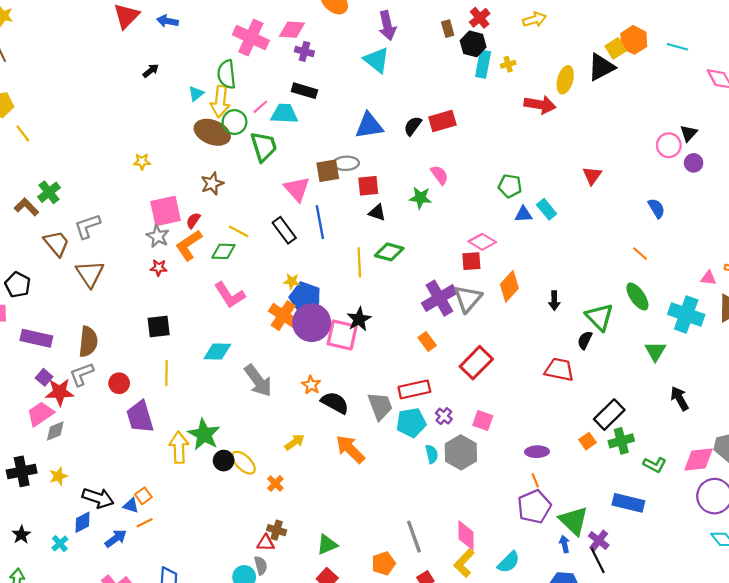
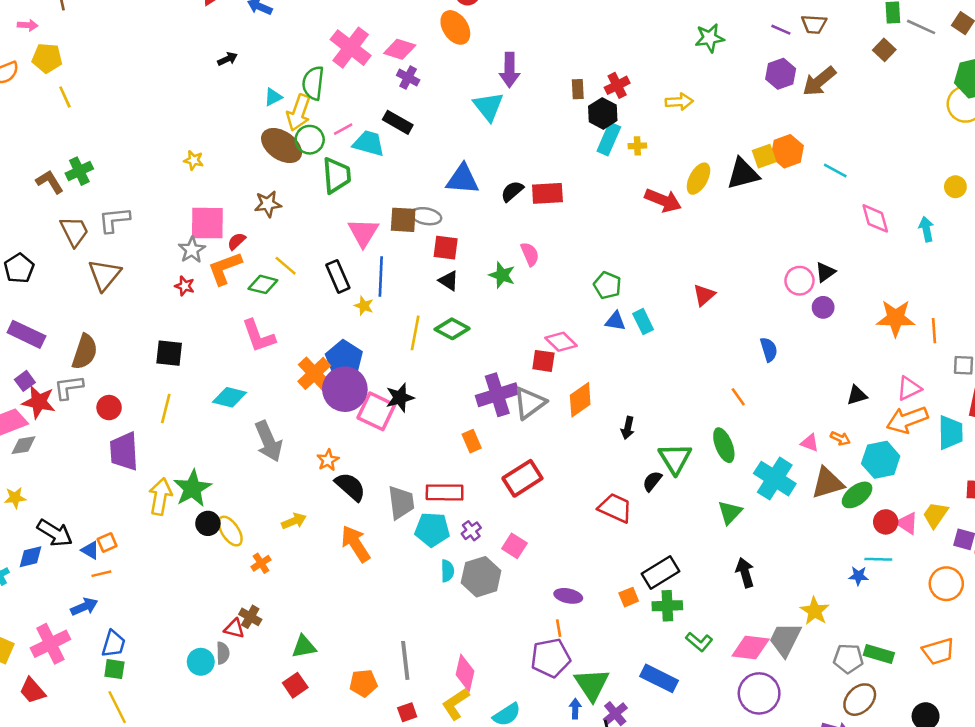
yellow star: (292, 281) -> (364, 306), moved
blue arrow: (116, 539) -> (84, 607), moved

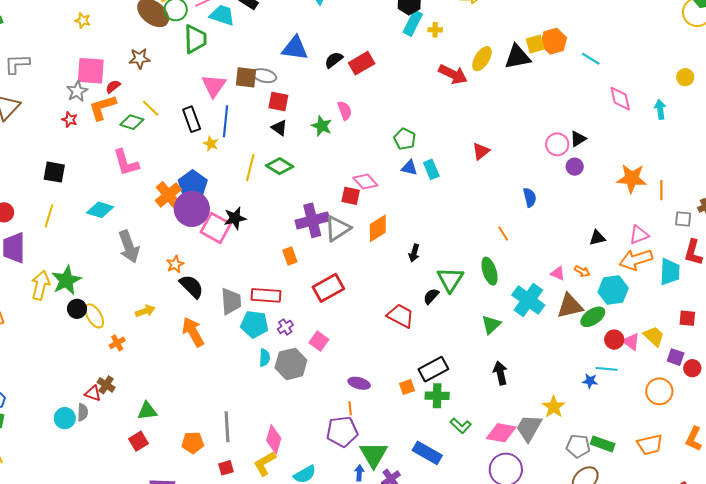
red rectangle: (547, 193) -> (362, 63), turned -30
yellow trapezoid: (935, 515) -> (654, 336), turned 95

